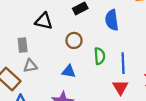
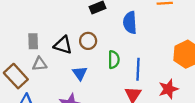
black triangle: (44, 21) -> (63, 45), moved
blue triangle: (69, 71) -> (80, 73), turned 40

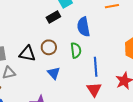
green semicircle: (114, 60) -> (76, 50), moved
blue triangle: (80, 73) -> (54, 73), moved

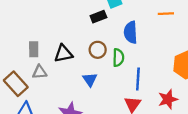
brown circle: (49, 47) -> (98, 50), moved
black triangle: (27, 54) -> (63, 54), turned -30

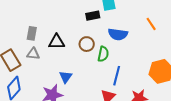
orange line: (166, 14) -> (151, 24), turned 48
blue semicircle: (131, 32) -> (118, 34), turned -90
blue triangle: (90, 80) -> (66, 77), moved

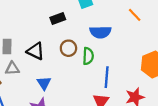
black rectangle: (93, 16) -> (58, 18), moved
black triangle: (57, 42) -> (36, 51), turned 36
blue triangle: (66, 77) -> (44, 83), moved

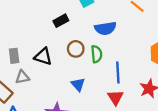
blue triangle: (44, 83) -> (78, 84), moved

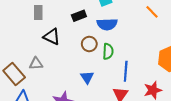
blue semicircle: (105, 28) -> (107, 24), moved
gray rectangle: (14, 56) -> (38, 12), moved
black triangle: (43, 57) -> (52, 37), moved

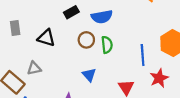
gray rectangle: (38, 12) -> (15, 28), moved
blue line: (126, 71) -> (143, 55), moved

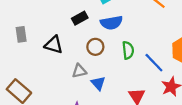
green semicircle: (107, 45) -> (128, 50), moved
blue line: (143, 55) -> (154, 63), turned -40
gray triangle: (34, 68) -> (79, 71), moved

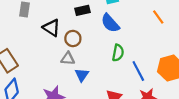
blue semicircle: (111, 23) -> (110, 23), turned 42
brown circle: (95, 47) -> (73, 39), moved

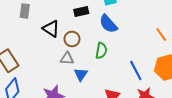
orange line: (158, 17) -> (161, 35), moved
green semicircle: (118, 53) -> (101, 51), moved

